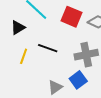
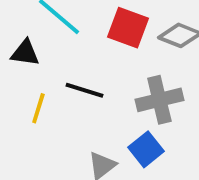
black triangle: (18, 27) -> (25, 53), turned 42

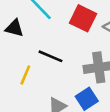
yellow line: (38, 108) -> (25, 75), moved

